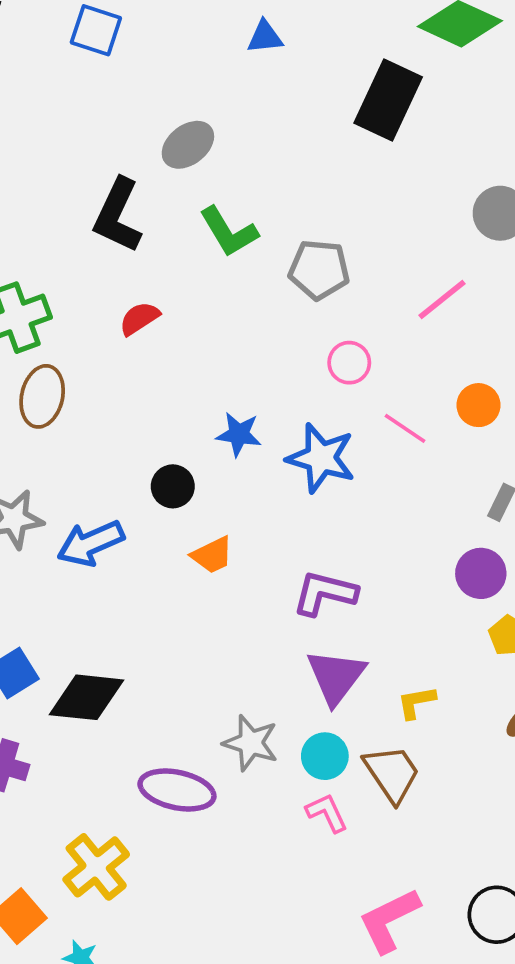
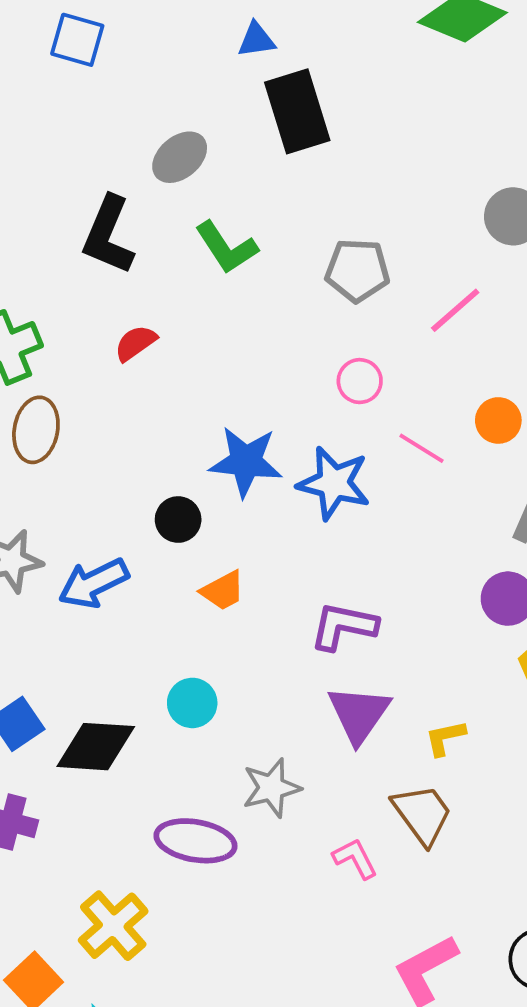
black rectangle: (388, 100) -> (297, 111), moved, turned -40
gray pentagon: (319, 269) -> (357, 270), moved
blue star: (239, 434) -> (246, 462), size x1.5
gray star: (251, 743) -> (271, 788), turned -30
cyan circle: (325, 756) -> (192, 703), moved

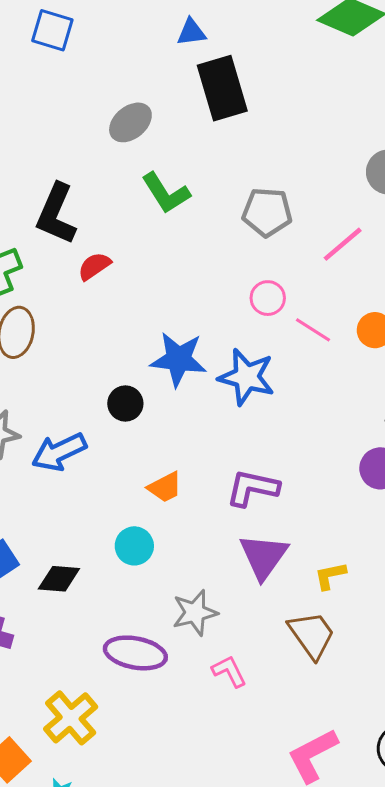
black L-shape: (108, 235) -> (56, 214), moved
pink line: (422, 448) -> (313, 330), moved
orange trapezoid: (223, 591) -> (165, 487), moved
black diamond: (96, 747) -> (59, 579), size x0.7
pink L-shape: (355, 859) -> (229, 671), moved

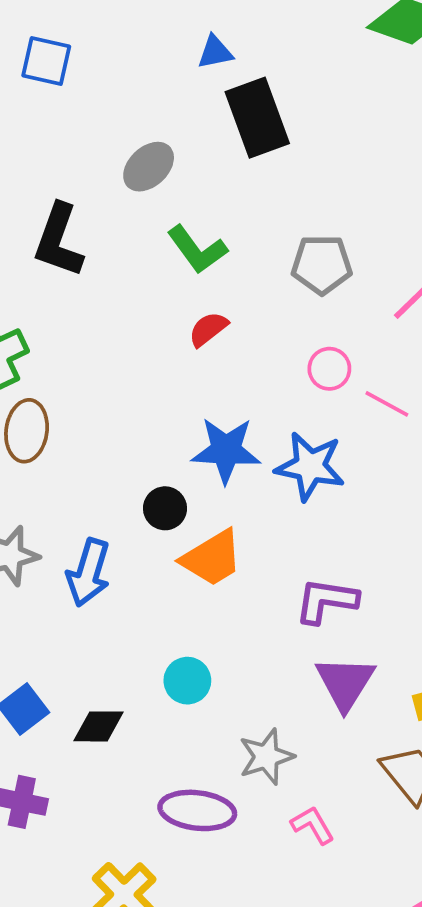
black L-shape: (56, 214) -> (59, 240), moved
red semicircle: (94, 266) -> (208, 329), moved
blue arrow: (59, 452) -> (88, 573), turned -44
orange trapezoid: (165, 487) -> (212, 558), moved, size x1.5

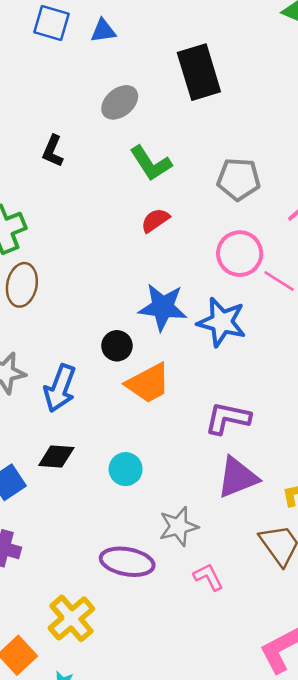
blue triangle: (215, 52) -> (103, 31), moved
black L-shape: (59, 240) -> (53, 151), size x0.6
pink circle: (329, 369) -> (240, 254), size x1.5
purple triangle: (345, 683) -> (238, 477), turned 33
black diamond: (99, 726) -> (56, 457), moved

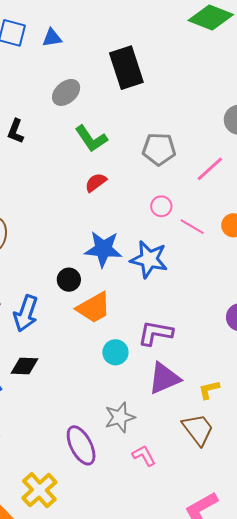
pink circle: (240, 254) -> (161, 206), size x0.6
cyan circle: (126, 469) -> (115, 352), moved
purple ellipse: (127, 562) -> (81, 445), turned 54

